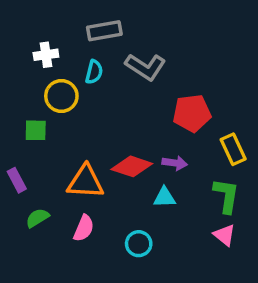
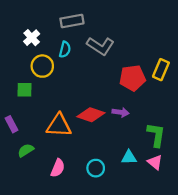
white cross: (46, 55) -> (32, 38), turned -35
yellow rectangle: (233, 149) -> (161, 70), moved, turned 48
cyan triangle: (164, 197) -> (129, 157), moved
pink semicircle: (84, 228) -> (58, 168), moved

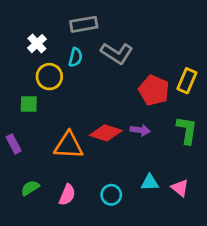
red pentagon: (132, 78) -> (154, 90), turned 30
green L-shape: (156, 135) -> (187, 130), moved
green semicircle: (26, 150) -> (30, 188), moved

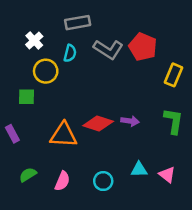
red pentagon: (154, 90) -> (143, 47), moved

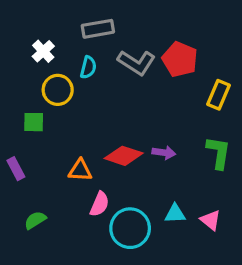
orange triangle: (64, 135) -> (80, 170), size x0.7
pink semicircle: (62, 181) -> (99, 204), moved
cyan circle: (103, 181) -> (130, 228), size x1.6

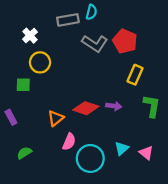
cyan semicircle: (88, 67) -> (91, 12), moved
yellow rectangle: (218, 95) -> (135, 75), moved
orange triangle: (80, 170) -> (56, 118), turned -42
cyan triangle: (175, 214) -> (122, 148), turned -40

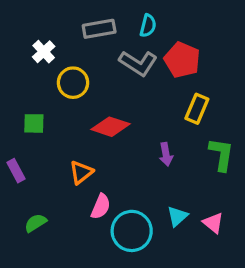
cyan semicircle: (91, 12) -> (148, 26), moved
yellow circle: (40, 62) -> (73, 83), moved
purple arrow: (114, 106) -> (166, 154), turned 72
red diamond: (86, 108) -> (110, 127), moved

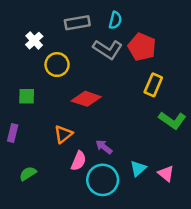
purple arrow: (166, 154) -> (104, 147), moved, turned 138
green L-shape: (221, 154) -> (172, 120), turned 116
purple rectangle: (16, 171) -> (13, 133), turned 42

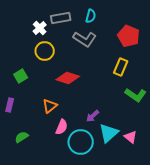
white cross: (34, 41) -> (40, 28), moved
red pentagon: (142, 47) -> (129, 36), moved
green square: (27, 96) -> (21, 76), turned -32
purple arrow: (104, 147) -> (93, 116), moved, turned -80
cyan triangle: (138, 168) -> (109, 133), size x1.5

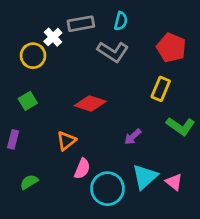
yellow circle: (45, 51) -> (33, 56), moved
purple arrow: (93, 116) -> (133, 137), moved

